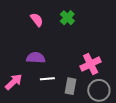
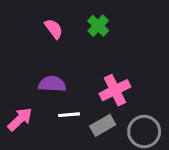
pink cross: (91, 64) -> (115, 90), moved
gray rectangle: (71, 86) -> (103, 125), turned 49

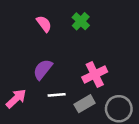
purple semicircle: (52, 84) -> (43, 69), turned -55

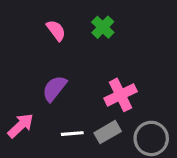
white line: (57, 95) -> (72, 134), moved

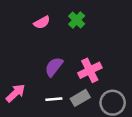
pink semicircle: (56, 30) -> (42, 22), turned 98
purple semicircle: (54, 88) -> (54, 67), moved

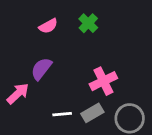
purple semicircle: (54, 67) -> (41, 69), moved
pink arrow: (16, 93) -> (18, 94), moved

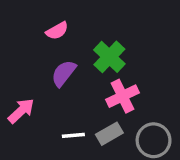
green cross: (88, 23) -> (109, 57), moved, size x1.4
purple semicircle: (41, 69) -> (64, 73), moved

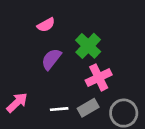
pink arrow: (21, 111) -> (17, 103), moved

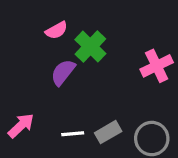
green cross: (88, 46) -> (90, 47), moved
pink cross: (99, 77) -> (157, 66), moved

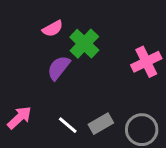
white line: (73, 134) -> (68, 125), turned 45

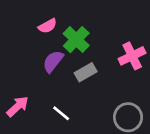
gray rectangle: (101, 124) -> (86, 72), moved

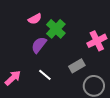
gray rectangle: (86, 72) -> (77, 66), moved
white line: (61, 113) -> (45, 75), moved

